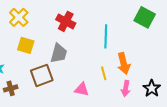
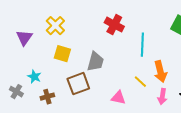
red cross: (66, 21) -> (114, 25), moved
yellow line: (104, 73) -> (140, 82), turned -32

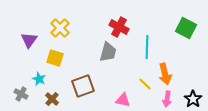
yellow square: (62, 54) -> (55, 58), moved
gray trapezoid: (95, 62) -> (108, 52), moved
brown cross: (47, 97) -> (52, 99), turned -32

